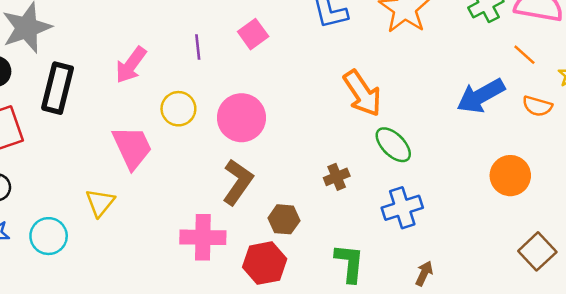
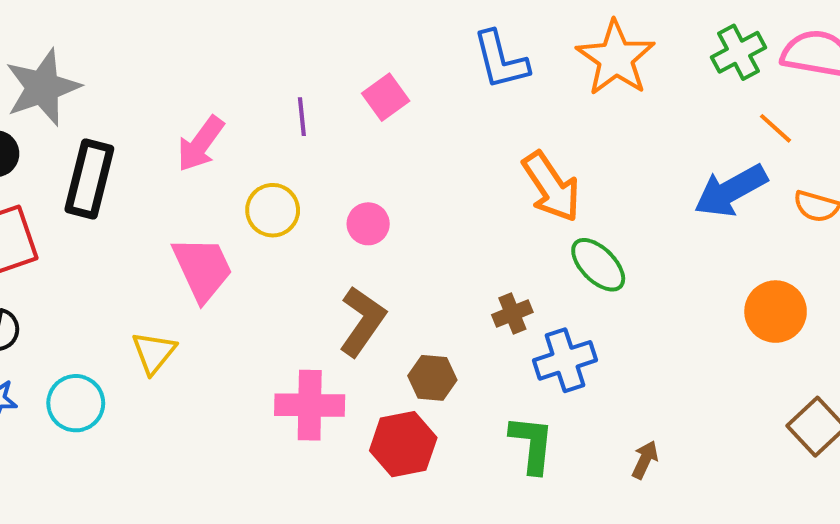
orange line: (524, 55) -> (776, 128), moved
pink circle: (241, 118) -> (368, 224), size x0.6
blue cross: (402, 208) -> (565, 360), moved

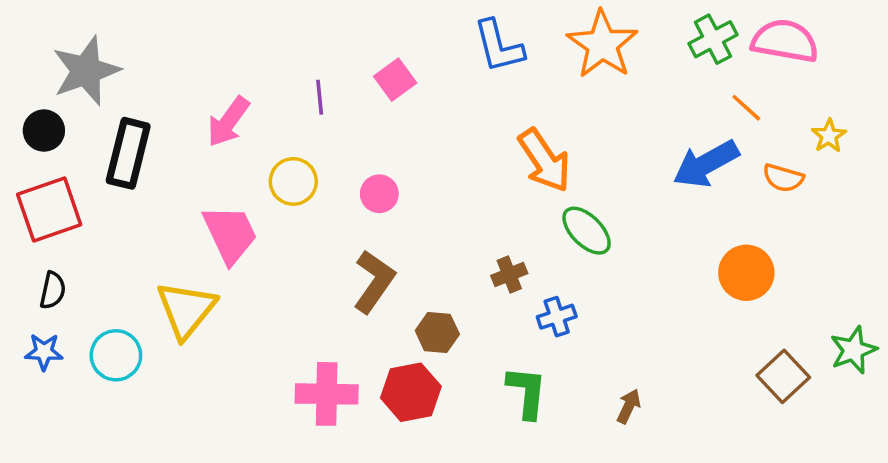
yellow triangle: (154, 352) -> (186, 310), size x1.5
blue cross: (565, 360) -> (557, 317), size x0.7
pink cross: (310, 405) -> (327, 394), moved

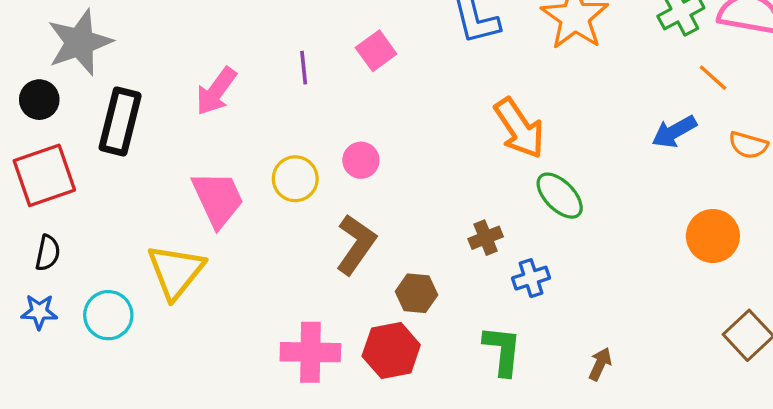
blue arrow: (706, 164) -> (674, 132), size x0.7
yellow circle: (293, 181) -> (295, 179), moved

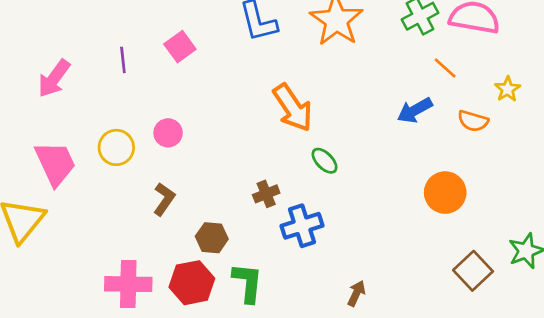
green ellipse: (560, 196) -> (325, 161), size x0.7
brown L-shape: (356, 244) -> (164, 199), size x0.7
blue cross: (531, 278) -> (302, 226), size x1.4
green L-shape: (502, 351) -> (248, 283), moved

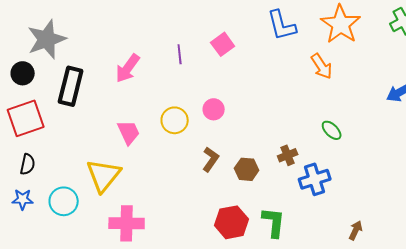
orange arrow: (293, 108) -> (322, 66), moved, size x0.7
pink trapezoid: (55, 163) -> (129, 132), size x0.7
brown hexagon: (212, 238) -> (247, 169), moved
pink cross: (128, 284) -> (127, 223), moved

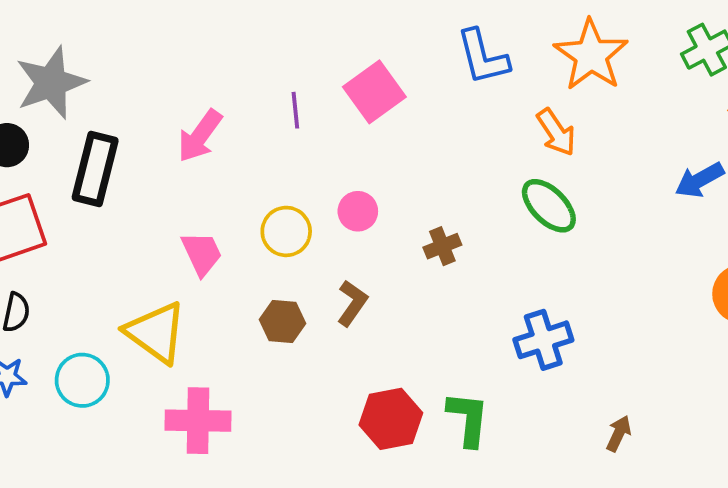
pink square: (223, 44) -> (374, 92), size x1.4
green ellipse: (332, 130) -> (549, 206), moved, size x1.5
brown cross: (288, 155) -> (442, 246), moved
brown hexagon: (247, 169) -> (282, 321), moved
yellow triangle: (104, 175) -> (156, 332), turned -33

